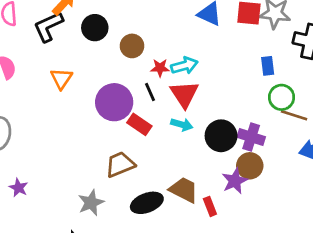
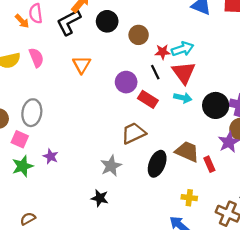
purple circle: (114, 102) -> (126, 82), size x0.7
black ellipse: (147, 203) -> (157, 164), turned -45

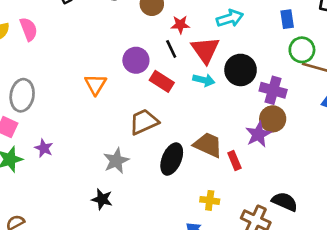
cyan arrow: (183, 49) -> (230, 18), moved
orange triangle: (82, 65) -> (96, 84), moved
black circle: (216, 105) -> (241, 70), moved

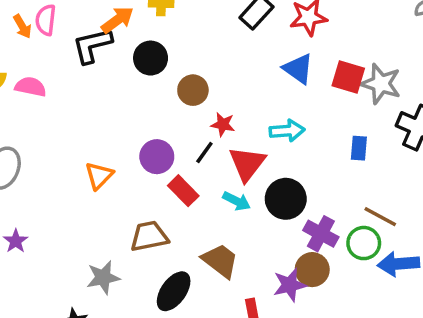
pink semicircle: (29, 29) -> (31, 87), turned -70
black line: (171, 49) -> (204, 152), turned 48
green circle: (302, 50) -> (364, 243), moved
brown trapezoid: (208, 145) -> (220, 261), moved

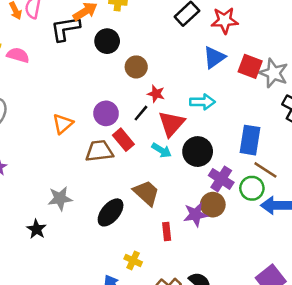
blue triangle: (298, 69) -> (214, 57), turned 45
blue rectangle: (359, 148) -> (250, 140), moved, size x1.6
brown trapezoid: (149, 236) -> (99, 151), moved

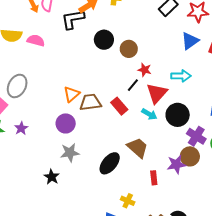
black circle: (107, 41) -> (104, 40), moved
purple circle: (106, 113) -> (66, 123), moved
brown trapezoid: (99, 151) -> (90, 102), moved

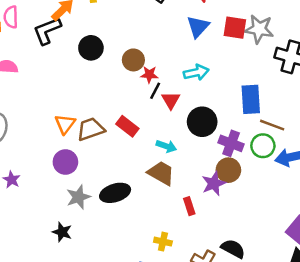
brown circle: (129, 49) -> (133, 60), moved
black line: (133, 85) -> (155, 91), moved
red triangle: (157, 93) -> (171, 100), size x0.7
cyan arrow: (149, 114) -> (166, 146), moved
black ellipse: (110, 163) -> (115, 193), moved, turned 45

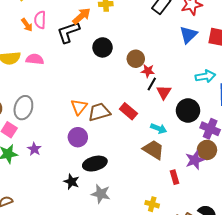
cyan arrow: (196, 72) -> (205, 76), moved
black ellipse: (115, 193) -> (95, 164), moved
gray star: (78, 197) -> (101, 194), moved, turned 30
black star: (62, 232) -> (72, 182), moved

